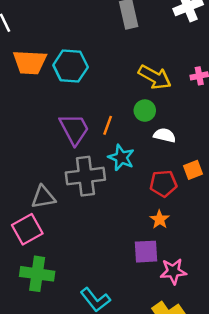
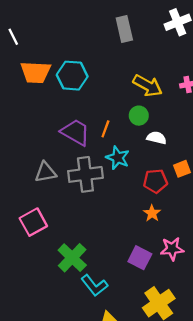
purple trapezoid: (74, 129) -> (75, 132), turned -32
gray triangle: (43, 197) -> (46, 172), moved
purple square: (146, 252) -> (140, 258), moved, turned 30
pink star: (173, 271) -> (172, 249), moved
green cross: (37, 274) -> (72, 258), moved, turned 36

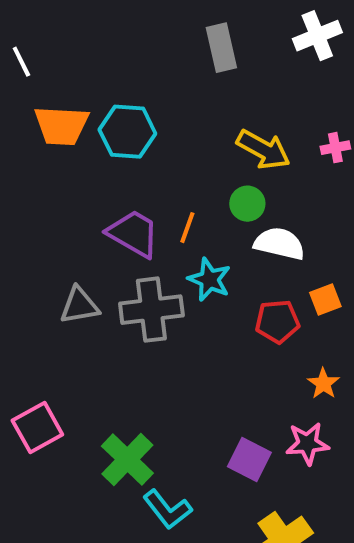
white semicircle: (157, 138) -> (279, 244), size x1.4
orange star: (152, 213) -> (323, 384), moved
pink square: (33, 222) -> (37, 428), moved

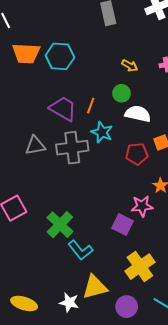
yellow arrow: (263, 150) -> (130, 66), size x0.6
pink star: (307, 444) -> (142, 206), moved

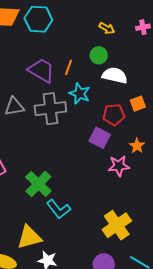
purple square: (123, 225) -> (100, 138), moved
yellow triangle: (95, 287) -> (29, 237), moved

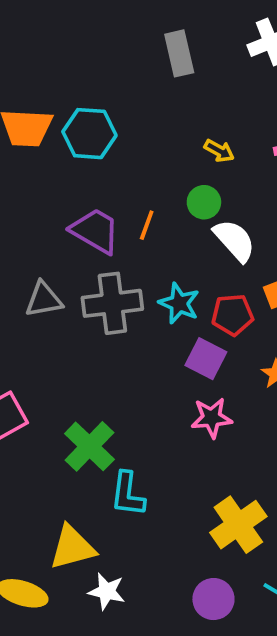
white semicircle: (115, 75) -> (234, 240), turned 35
cyan star: (80, 94) -> (179, 303), moved
pink star: (119, 166) -> (212, 418), moved
cyan L-shape: (59, 209) -> (128, 494), turned 45

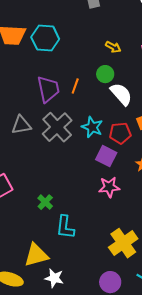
purple trapezoid: (95, 231) -> (48, 89), turned 48
gray cross: (112, 303) -> (57, 127), turned -36
green cross: (89, 446) -> (45, 202), size x0.6

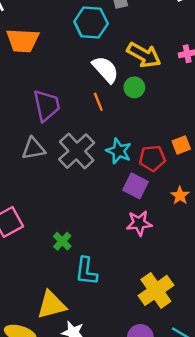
cyan hexagon: (45, 38) -> (91, 23), moved
yellow arrow: (113, 47) -> (144, 55), size x1.8
orange line: (75, 86) -> (98, 102), turned -42
purple trapezoid: (48, 89) -> (47, 105), moved
white semicircle: (121, 94) -> (105, 69), moved

